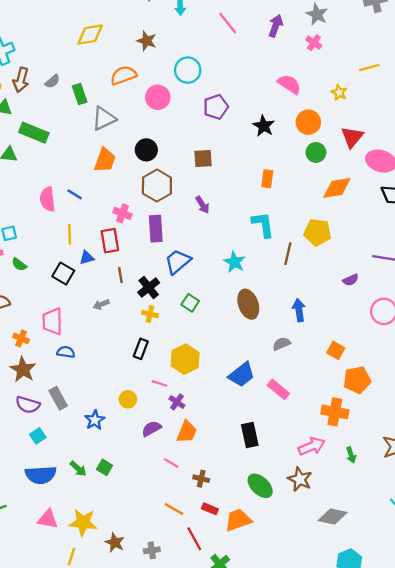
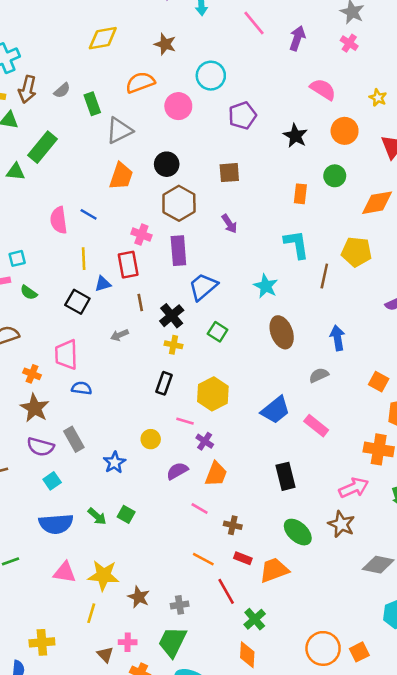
purple arrow: (276, 26) -> (297, 38), moved
green rectangle: (34, 133) -> (43, 147), turned -72
green circle: (316, 152) -> (335, 176), moved

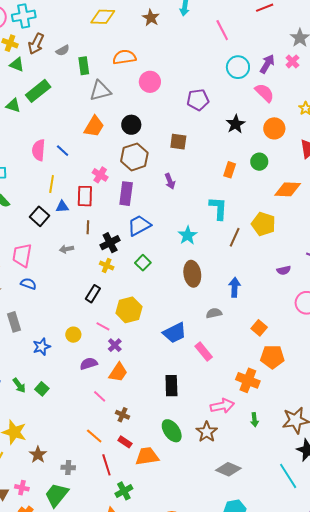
purple arrow: (297, 38) -> (267, 64), moved
brown star: (165, 44) -> (151, 18), moved
cyan circle: (211, 76) -> (238, 67), moved

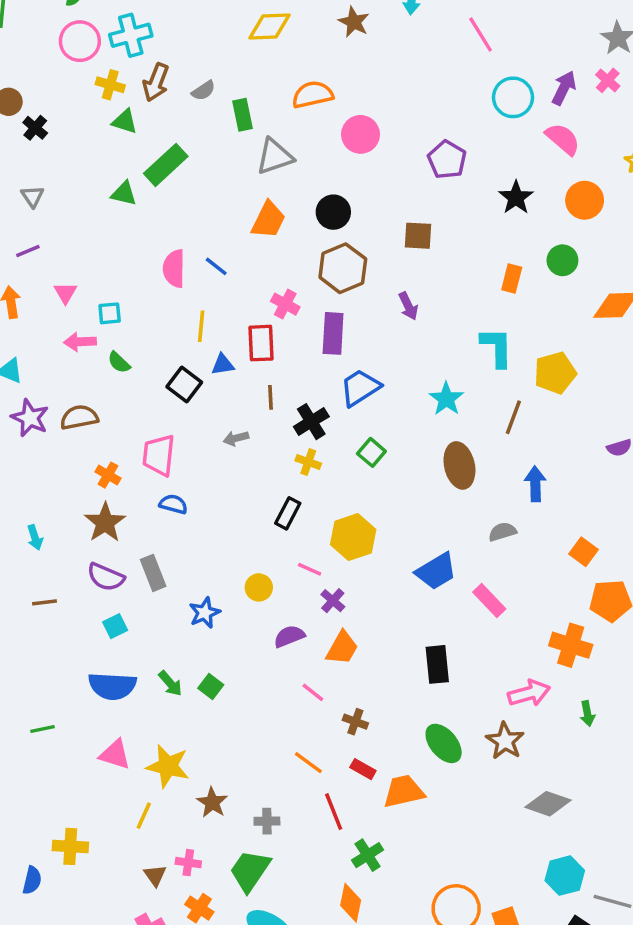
purple pentagon: (198, 100) -> (447, 160), turned -30
yellow pentagon: (263, 224) -> (555, 373), moved, turned -30
brown line: (235, 237) -> (513, 417), moved

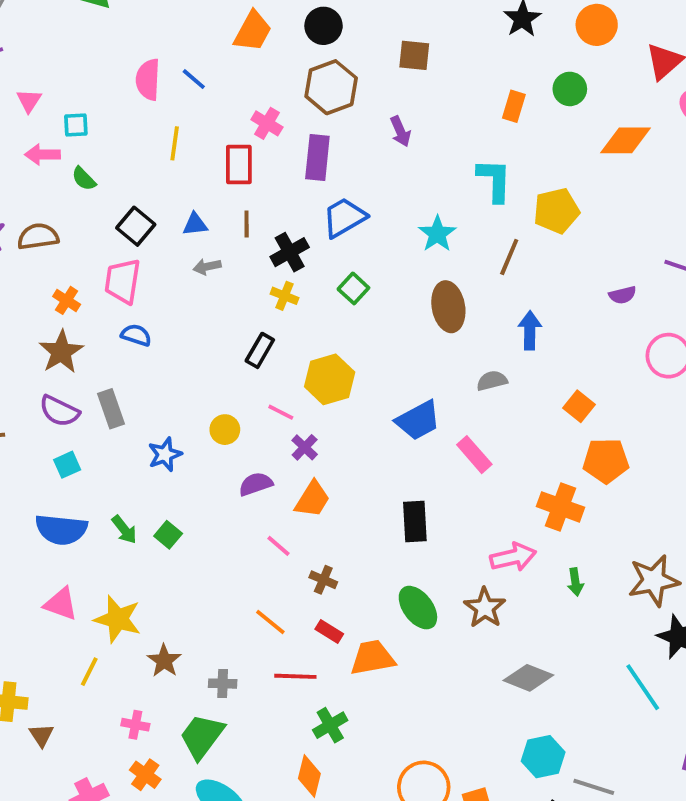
blue triangle: (223, 365) -> (195, 224), moved
black square: (184, 384) -> (136, 226), moved
red line: (334, 812) -> (295, 676), turned -69
brown triangle: (155, 875) -> (41, 735), moved

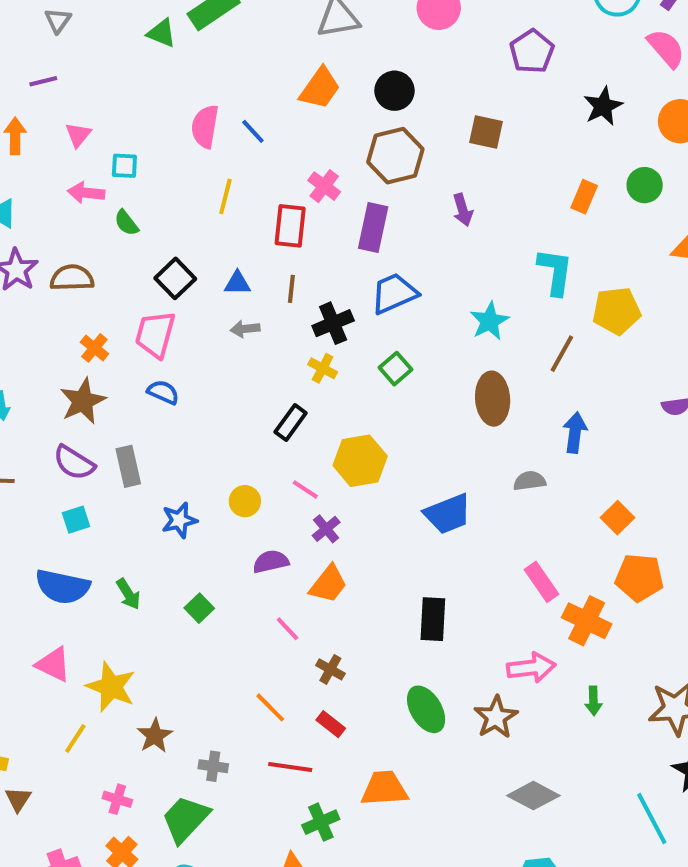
pink rectangle: (474, 455) -> (541, 582), moved
green square: (168, 535) -> (199, 608), moved
orange trapezoid: (372, 658) -> (384, 789), moved

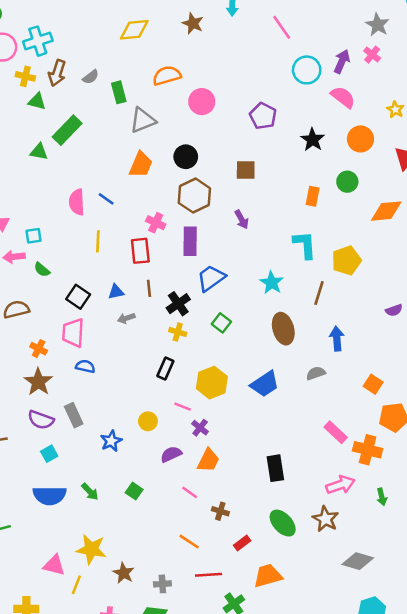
blue trapezoid: (448, 514) -> (265, 384), moved
pink triangle: (53, 664) -> (54, 565), moved
red rectangle: (331, 724) -> (242, 543), moved, turned -63

